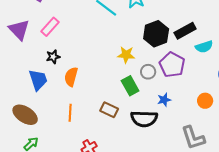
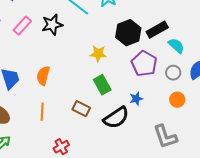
cyan semicircle: (204, 47) -> (176, 46), turned -120
black star: (53, 57) -> (52, 25), moved, size x1.5
gray circle: (148, 72) -> (173, 73), moved
black semicircle: (144, 119) -> (116, 118), turned -36

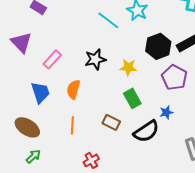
black star: (52, 25) -> (95, 59), moved
pink rectangle: (22, 26) -> (52, 59), moved

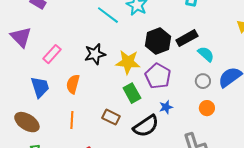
yellow star: (128, 67) -> (128, 62), size x1.4
purple pentagon: (174, 77) -> (158, 76), moved

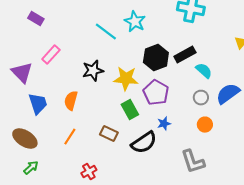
purple triangle: (21, 37) -> (22, 73), moved
pink rectangle: (52, 54) -> (51, 55), moved
orange line: (72, 120) -> (70, 137), turned 30

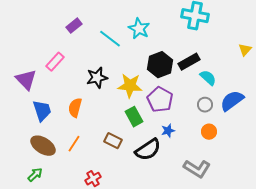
purple rectangle: (36, 19) -> (74, 26), moved, turned -70
brown ellipse: (25, 139) -> (43, 146), moved
gray L-shape: (193, 162) -> (197, 169), turned -40

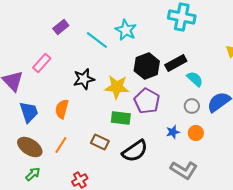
green rectangle: (134, 117) -> (121, 118), turned -54
blue star: (168, 131) -> (173, 132), moved
green arrow: (35, 175) -> (33, 174), moved

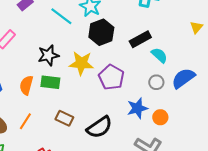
black hexagon: (147, 66) -> (101, 32), moved
green rectangle: (121, 118) -> (50, 82), moved
blue star: (173, 132) -> (137, 108), size x1.5
orange circle: (196, 133) -> (160, 117), moved

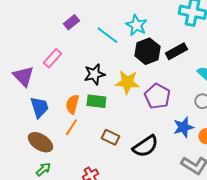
black rectangle: (140, 39) -> (176, 51), moved
orange line: (25, 121) -> (71, 127), moved

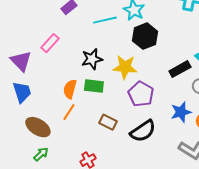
cyan line: (107, 35) -> (105, 20), turned -50
black rectangle: (176, 51) -> (180, 69), moved
purple pentagon: (157, 96) -> (141, 94), moved
blue trapezoid: (39, 107) -> (22, 92), moved

